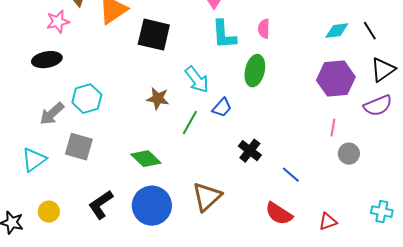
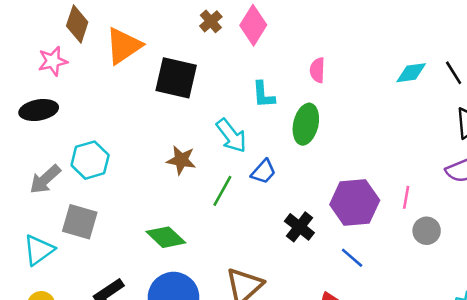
cyan L-shape: (224, 35) -> (263, 95), moved, size x0.7
purple hexagon: (336, 79) -> (355, 202), moved
cyan triangle: (34, 160) -> (39, 250), moved

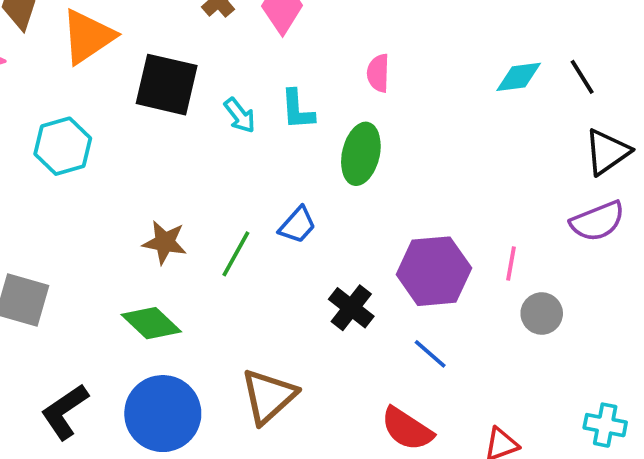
cyan arrow: (231, 136) -> (240, 115), moved, size x0.7
cyan hexagon: (90, 160) -> (63, 146), moved
brown star: (181, 160) -> (165, 242), moved

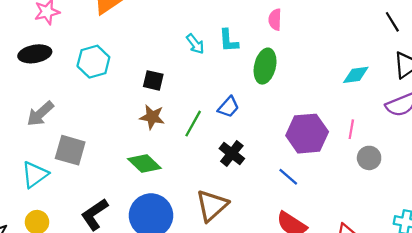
cyan diamond: (519, 77) -> (356, 75), moved
black square: (167, 85) -> (153, 80), moved, size x0.6
black cross: (351, 308) -> (232, 154), moved
blue line: (430, 354) -> (288, 177), moved

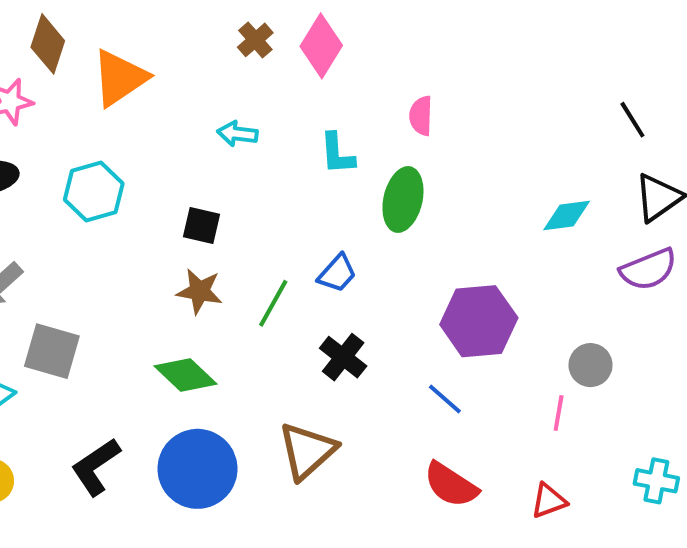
cyan arrow: (195, 44) -> (237, 134), moved, turned 135
pink line: (351, 129) -> (559, 413), moved

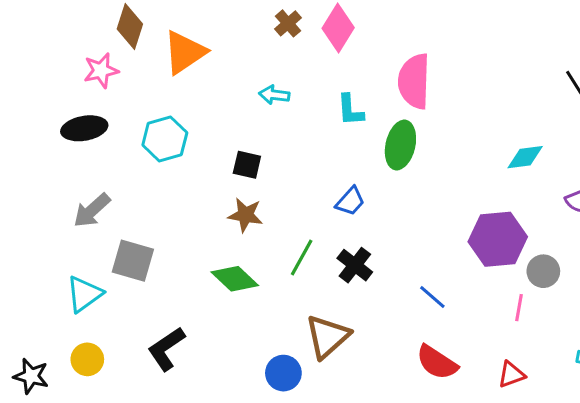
pink semicircle: (421, 116) -> (414, 81), size x1.8
green line: (273, 303) -> (302, 258), moved
purple hexagon: (479, 321) -> (498, 239), moved
blue circle: (197, 469) -> (283, 373), moved, size x0.6

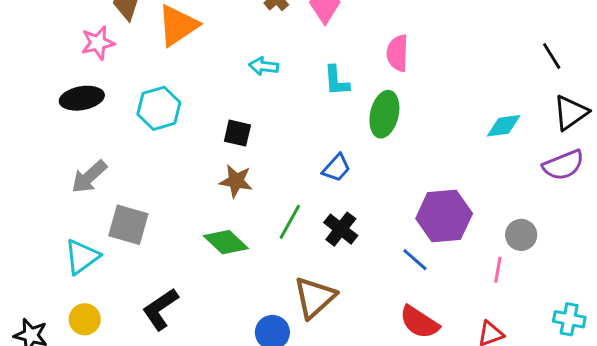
pink semicircle: (414, 81) -> (397, 53), size x0.7
purple hexagon: (498, 239) -> (444, 216), moved

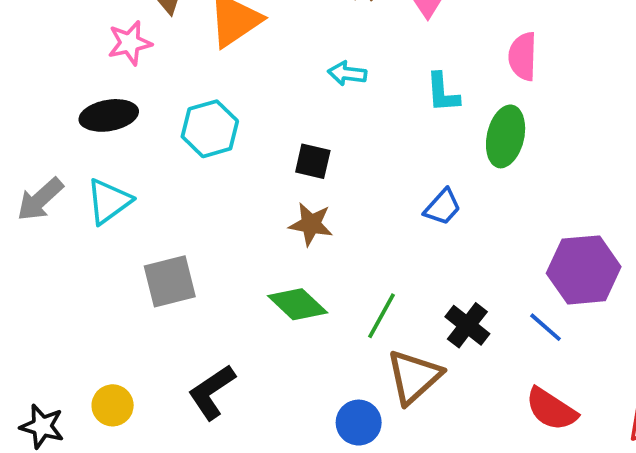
gray arrow: (89, 177) -> (40, 199), moved
green line: (290, 222) -> (382, 316), moved
gray square: (128, 225) -> (170, 281), turned -30
black cross: (341, 229) -> (467, 325), moved
cyan triangle: (82, 257) -> (109, 201), moved

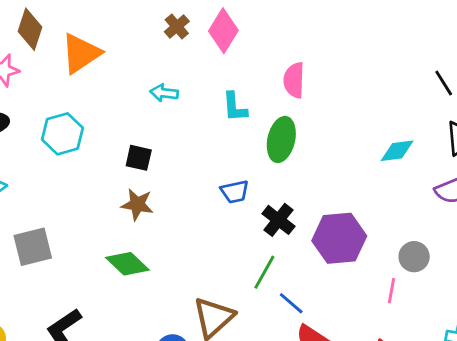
blue trapezoid: (443, 207) -> (235, 192), turned 36
green line: (382, 316) -> (264, 272), moved
black cross: (467, 325) -> (278, 220), moved
blue line: (546, 327) -> (291, 303), moved

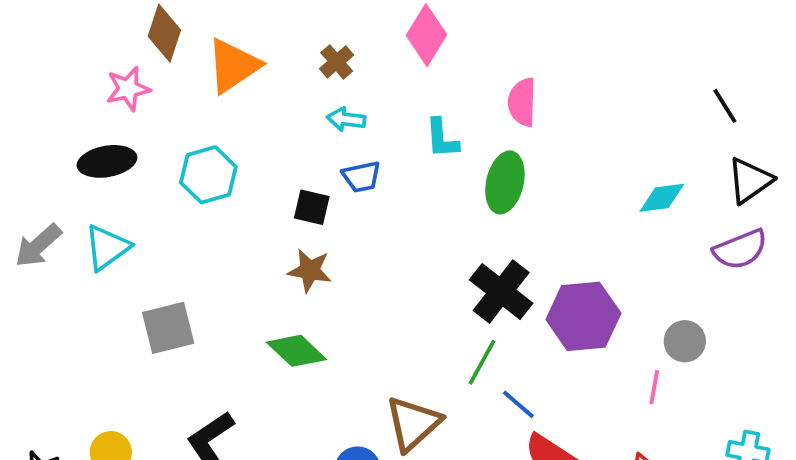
brown cross: (177, 26) -> (337, 62), moved
blue trapezoid: (235, 192) -> (361, 177), moved
black cross: (278, 220) -> (501, 291), size x1.4

